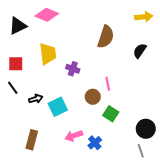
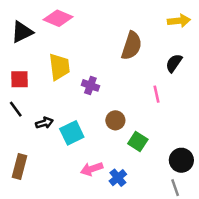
pink line: (108, 84) -> (156, 94), moved
brown rectangle: (32, 140) -> (19, 166), moved

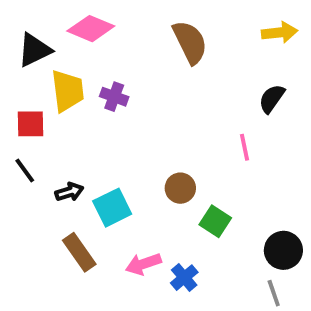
brown semicircle: (132, 46) -> (190, 42), moved, turned -44
yellow trapezoid: (59, 67) -> (67, 91), moved
purple cross: (90, 85) -> (114, 97), moved
brown rectangle: (19, 166) -> (79, 252), moved, turned -50

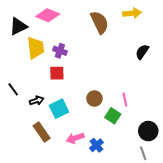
yellow arrow: (279, 32) -> (132, 13), moved
red square: (31, 124) -> (57, 73), moved
pink line: (244, 147) -> (125, 100), moved

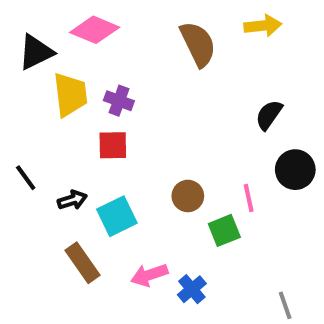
black semicircle: (142, 52) -> (269, 115), moved
green square: (113, 116) -> (224, 230), turned 35
black circle: (148, 131) -> (295, 170), moved

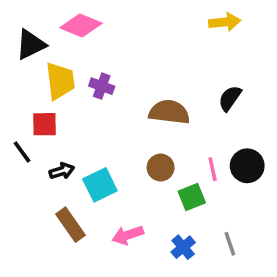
brown semicircle: (198, 44) -> (169, 112), moved, turned -57
red square: (113, 145) -> (45, 124), moved
black circle: (295, 170) -> (247, 166), moved
blue cross: (192, 289) -> (183, 247), moved
gray line: (285, 305) -> (230, 244), moved

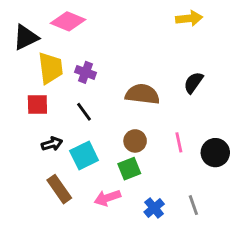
black line: (22, 152) -> (84, 112), moved
black circle: (247, 166) -> (215, 153), moved
green square: (192, 197) -> (129, 169), moved

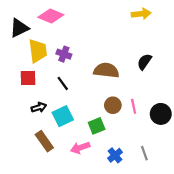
brown circle: (135, 141) -> (113, 105), moved

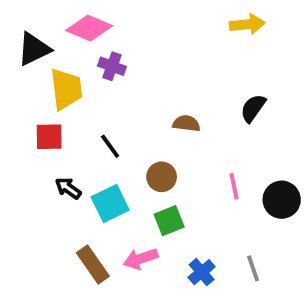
purple cross: (64, 54) -> (112, 66), moved
brown semicircle: (106, 70) -> (186, 123), size x0.6
brown circle: (113, 105) -> (162, 177), moved
black arrow: (39, 107) -> (68, 188), turned -128
brown rectangle: (44, 141) -> (93, 264), moved

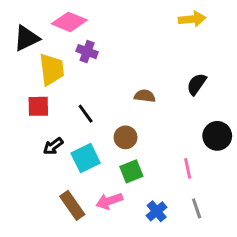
pink line: (234, 186) -> (188, 168), moved
black arrow: (68, 188) -> (53, 146), turned -72
black circle: (282, 200) -> (217, 136), moved

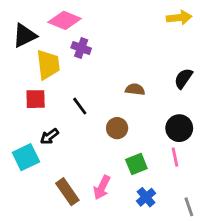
black circle: (217, 136) -> (179, 128), moved
cyan square: (86, 158) -> (26, 157), moved
green square: (131, 171) -> (136, 164), moved
pink arrow: (109, 201) -> (102, 188), turned -45
gray line: (197, 208) -> (189, 207), moved

